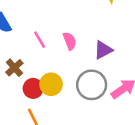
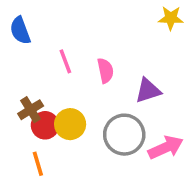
brown cross: (14, 68) -> (31, 110), moved

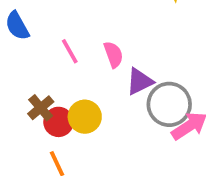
purple triangle: (148, 91) -> (140, 81), moved
gray circle: (124, 135) -> (169, 104), moved

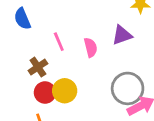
purple triangle: (140, 81) -> (122, 35), moved
brown cross: (41, 108) -> (38, 67), moved

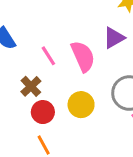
pink semicircle: (91, 47) -> (83, 56), size x1.5
yellow circle: (65, 91) -> (81, 105), moved

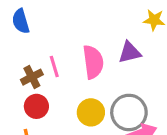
pink line: (48, 56) -> (54, 67), moved
yellow circle: (81, 105) -> (91, 112), moved

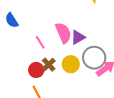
purple triangle: (130, 52) -> (78, 37), moved
brown cross: (32, 77) -> (49, 65), moved

